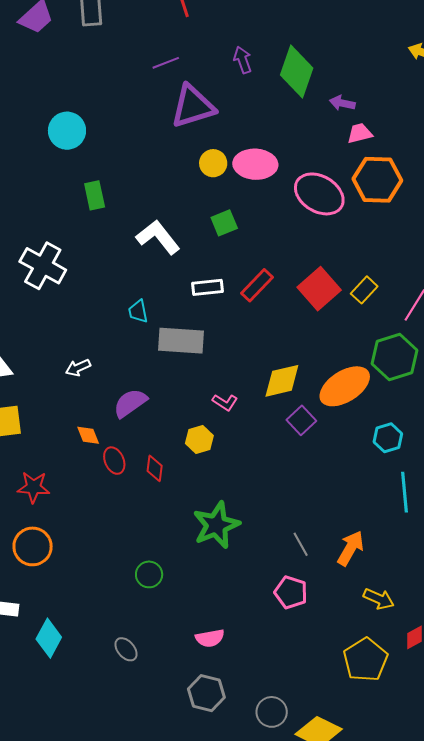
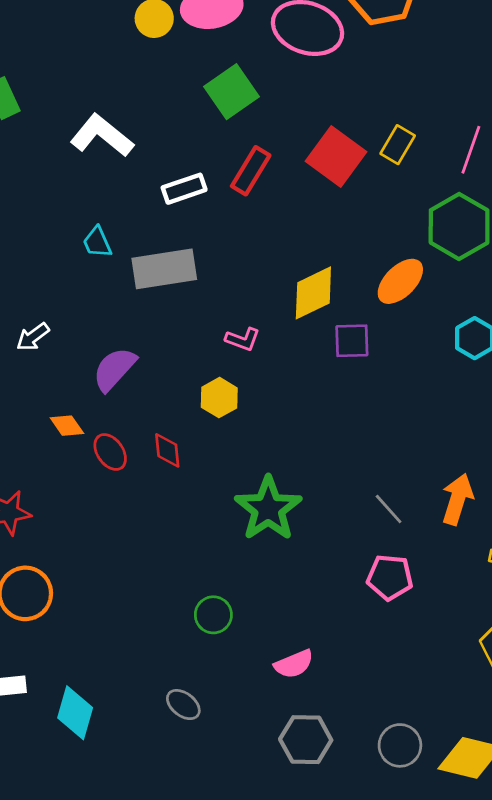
green square: (224, 223) -> (232, 92), moved, size x1.4
orange ellipse: (345, 386) -> (400, 281), size x0.7
purple square: (301, 420) -> (352, 341), turned -36
green circle: (149, 574) -> (213, 615), moved

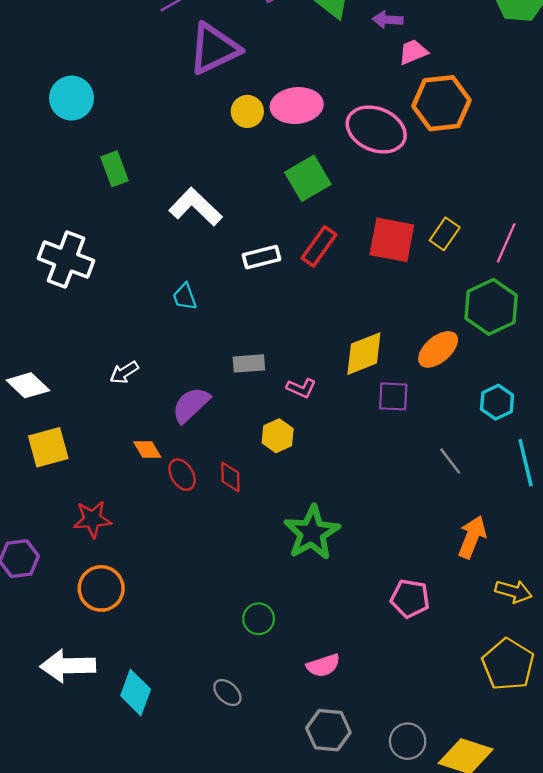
red square: (336, 156) -> (392, 240), turned -30
gray rectangle: (164, 269) -> (249, 363), moved, size x0.6
gray line: (389, 509) -> (450, 461), moved

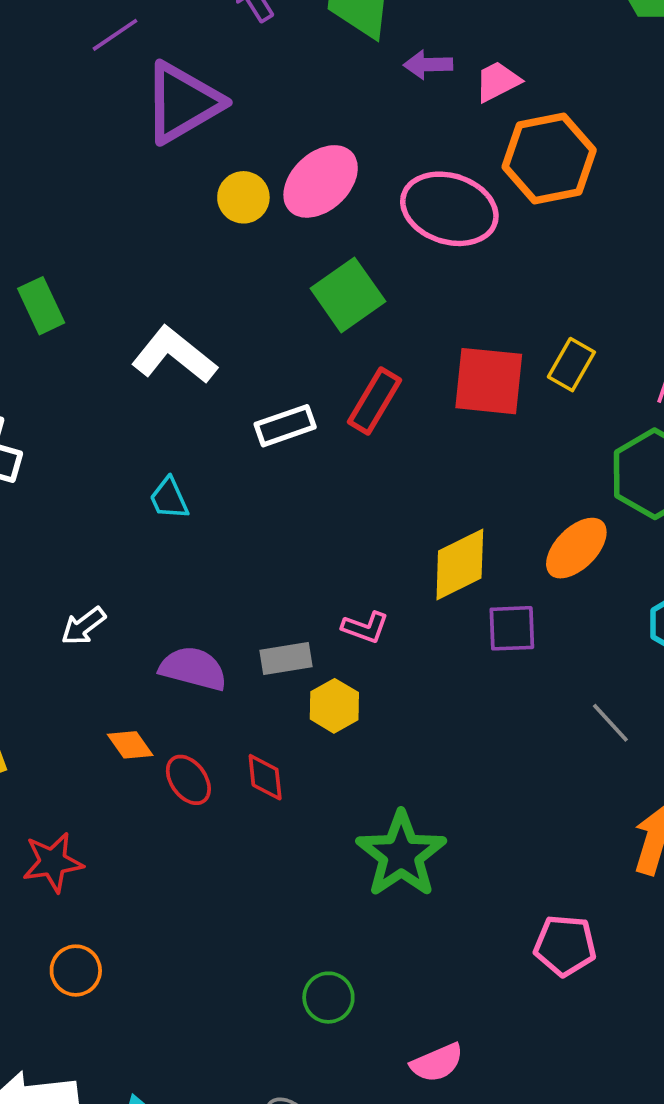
purple arrow: (388, 20) -> (428, 65), moved
pink ellipse: (297, 106) -> (321, 181), turned -33
gray rectangle: (249, 363) -> (286, 658), moved
purple semicircle: (191, 405) -> (193, 669), turned 63
orange circle: (101, 588) -> (76, 971), size x0.7

